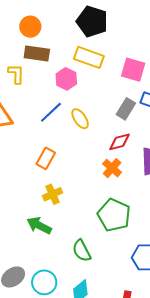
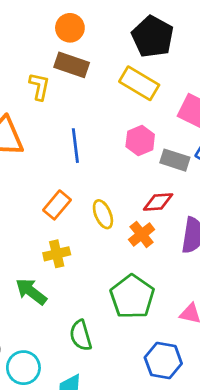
pink hexagon: (66, 79) -> (140, 140), moved
gray rectangle: (126, 109) -> (175, 160), turned 65
blue line: (51, 112) -> (75, 146), turned -65
yellow ellipse: (80, 119) -> (103, 214), moved

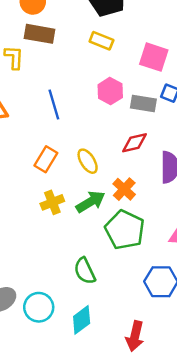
yellow rectangle: (139, 83) -> (101, 41), size x0.7
orange cross: (142, 234) -> (124, 189), moved
green arrow: (31, 291) -> (91, 202), moved, turned 120

